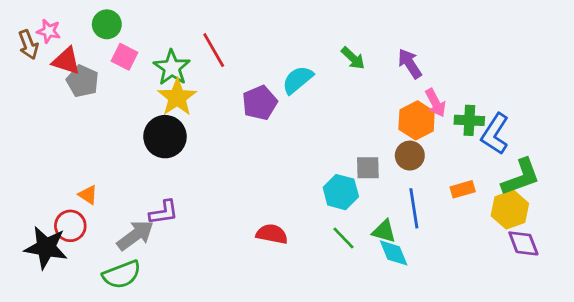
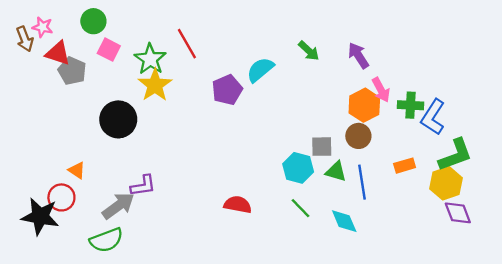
black circle: (165, 137) -> (118, 119), moved
green triangle: (384, 231) -> (336, 171), moved

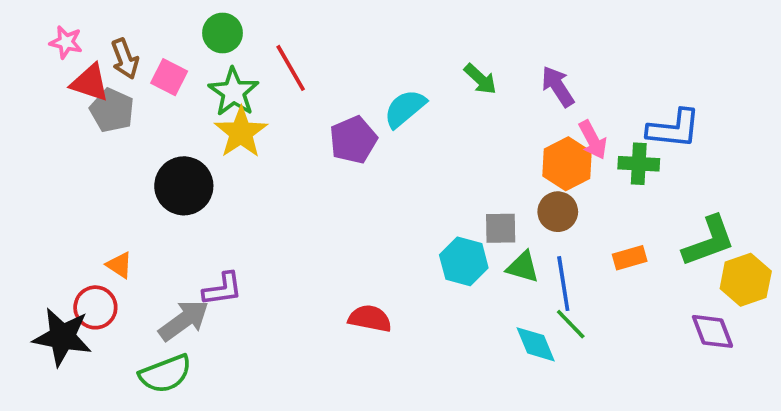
green circle: (93, 21) -> (223, 33), moved
brown arrow: (25, 39) -> (125, 59), moved
blue L-shape: (433, 117) -> (674, 129), moved, turned -117
yellow hexagon: (446, 183) -> (746, 280), moved
green line: (300, 208) -> (571, 324), moved

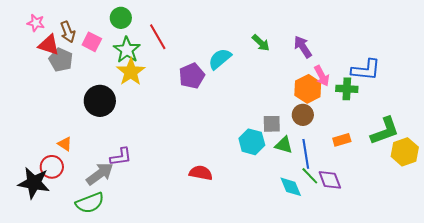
purple diamond: (712, 331) -> (330, 180), moved

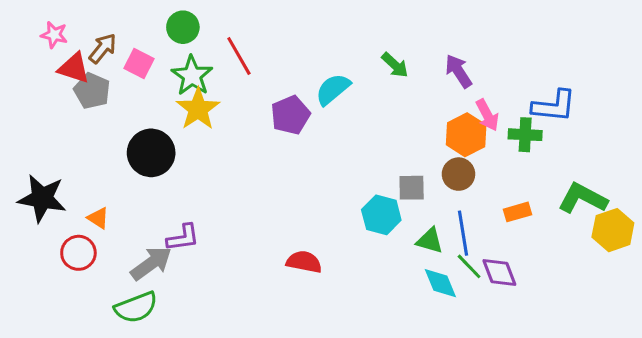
brown arrow: (68, 32) -> (103, 48), turned -120
green L-shape: (385, 131) -> (583, 198), turned -132
green triangle: (284, 145) -> (430, 241), moved
black star: (34, 183) -> (42, 198), moved

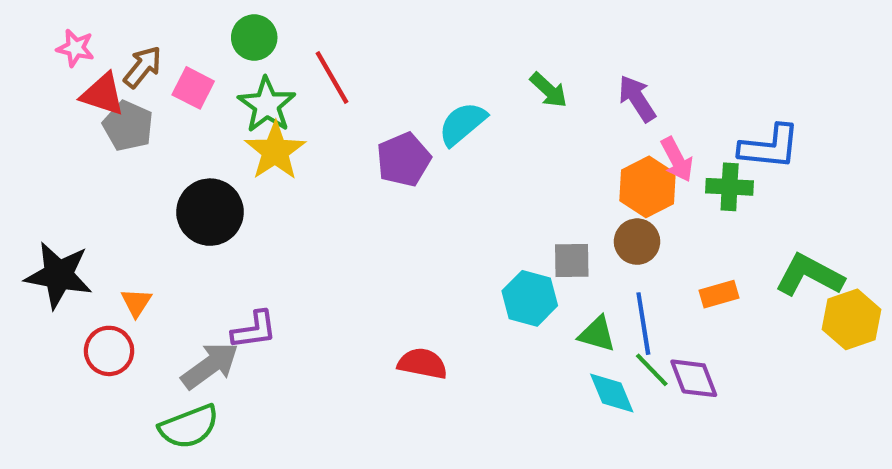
orange triangle: (98, 218) -> (136, 303), turned 30

